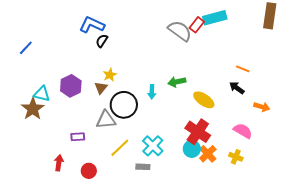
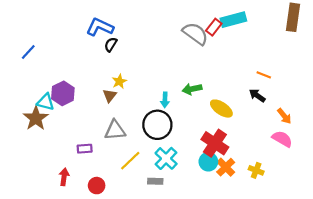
purple hexagon: (71, 86) -> (63, 93), moved
black circle: (124, 105) -> (157, 125), moved
orange arrow: (262, 107) -> (284, 116), turned 35
pink semicircle: (243, 131) -> (282, 139), moved

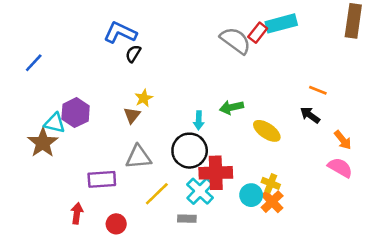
red cross: (215, 143) -> (216, 173), moved, turned -36
purple rectangle: (85, 149) -> (102, 179), size x1.5
yellow cross: (256, 170) -> (271, 183), moved

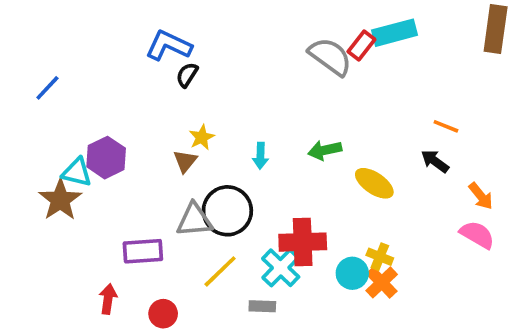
cyan arrow: (199, 120) -> (260, 156), moved
black circle: (190, 151) -> (227, 211), moved

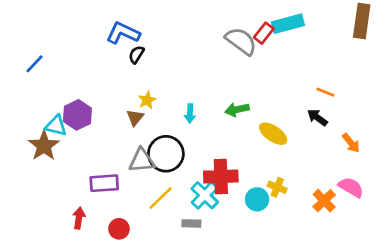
pink semicircle: (477, 235) -> (351, 187), moved
orange cross: (382, 282) -> (324, 201), moved

